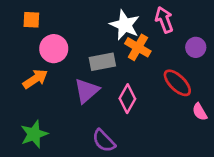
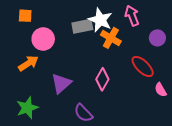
gray rectangle: (102, 62) -> (82, 26), moved
purple triangle: (87, 91) -> (61, 83), moved

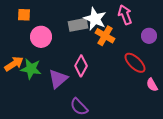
orange arrow: (28, 63) -> (14, 64), moved
pink diamond: (102, 79) -> (81, 66), moved
green star: (27, 108) -> (31, 69), moved, turned 30

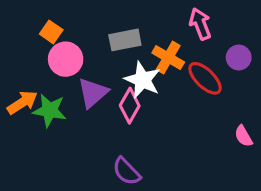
orange square: (24, 15) -> (51, 32), moved, turned 32
white star: (95, 19) -> (143, 80), moved
red ellipse: (135, 63) -> (205, 78), moved
purple triangle: (58, 79) -> (93, 93), moved

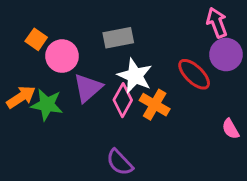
pink arrow: (200, 24) -> (217, 23), moved
orange square: (51, 32) -> (36, 39), moved
orange cross: (168, 58) -> (155, 105), moved
purple circle: (239, 58) -> (226, 55), size x1.4

